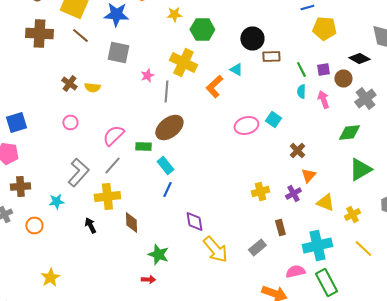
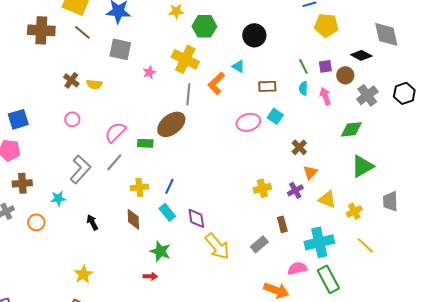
brown rectangle: (271, 56) -> (267, 86), moved
gray line: (166, 92) -> (188, 94), moved
cyan rectangle: (165, 166) -> (167, 212), moved
yellow cross: (107, 196) -> (139, 187), moved, size x0.7
yellow star: (50, 278) -> (83, 274), moved

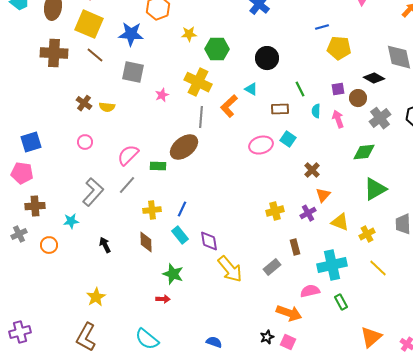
green line: (303, 66) -> (300, 89), moved
green rectangle: (328, 279) -> (341, 302), size x0.6

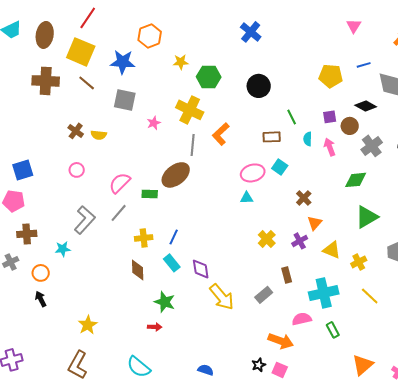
blue line: (322, 27) -> (364, 65), moved
cyan triangle: (251, 89) -> (247, 198), moved, turned -32
yellow cross: (275, 211) -> (267, 239), turned -30
black arrow: (105, 245) -> (41, 299), moved

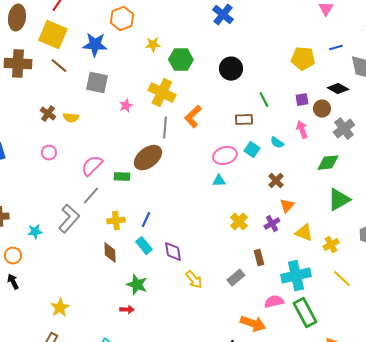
cyan semicircle: (308, 139) -> (277, 143), moved, turned -56
gray L-shape: (85, 220) -> (69, 219), moved
yellow arrow: (222, 297) -> (194, 280), size x0.7
green rectangle: (333, 330) -> (305, 313), size x1.8

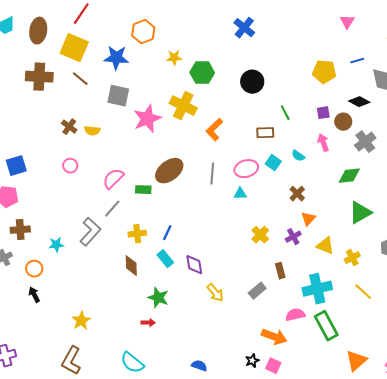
pink star: (126, 106) -> (147, 119), size x2.0
gray line: (165, 128) -> (212, 174), moved

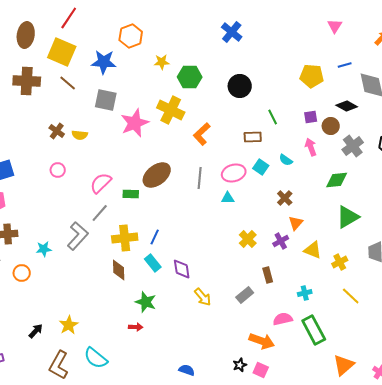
yellow cross: (137, 234) -> (125, 238), size x1.4
cyan cross: (317, 289) -> (305, 293), size x0.5
black arrow: (34, 295) -> (36, 331), moved, turned 70
cyan semicircle: (132, 363) -> (96, 358), moved

